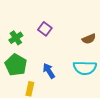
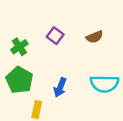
brown semicircle: (89, 39) -> (95, 37), moved
blue arrow: (49, 71) -> (60, 87), turned -126

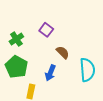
brown semicircle: (95, 37) -> (63, 52), moved, turned -112
cyan semicircle: (104, 84) -> (87, 70), turned -95

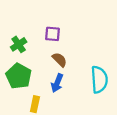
purple square: (46, 30) -> (52, 34), turned -32
brown semicircle: (63, 52) -> (60, 60), moved

